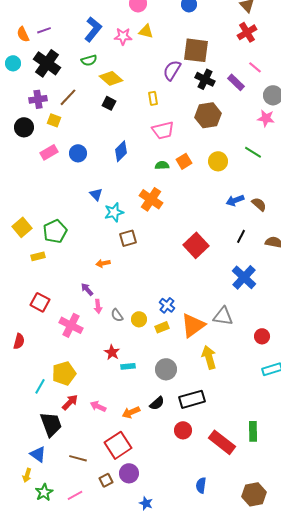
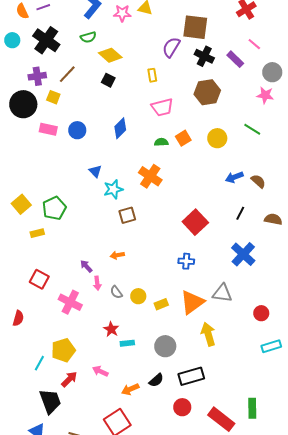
black circle: (24, 127) -> (23, 104), size x1.4
pink rectangle: (49, 152) -> (48, 129), turned 42
orange arrow: (103, 263) -> (117, 255), moved
blue cross: (167, 305) -> (186, 261), moved, turned -35
pink arrow: (98, 406) -> (100, 371), moved

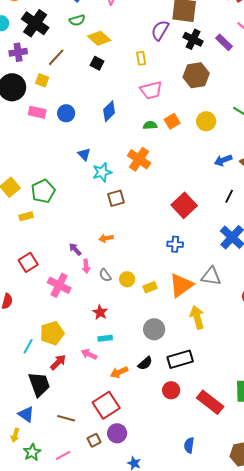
purple cross: (37, 76) -> (18, 52), moved
red square: (39, 279) -> (28, 262), turned 30
cyan rectangle: (127, 343) -> (105, 338), moved

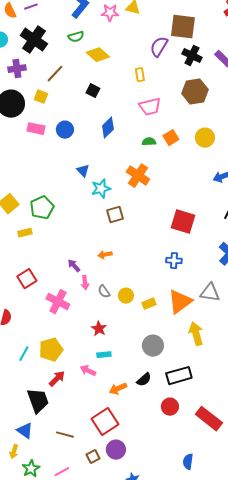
black square: (97, 63) -> (93, 91), moved
red square: (184, 205) -> (183, 222), turned -30
cyan line: (28, 346) -> (24, 354), moved

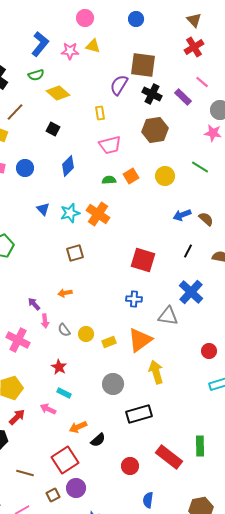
cyan star: (101, 189) -> (70, 213), moved
gray triangle: (210, 293) -> (168, 316), moved
cyan rectangle: (104, 355) -> (64, 393), turned 32
black semicircle: (144, 380) -> (98, 440), moved
red circle: (170, 407) -> (130, 466), moved

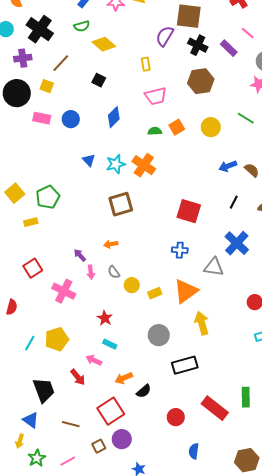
brown square: (75, 253) -> (121, 204), size x1.4
gray semicircle: (64, 330) -> (114, 272), moved
red arrow: (17, 417) -> (78, 377), moved, turned 96

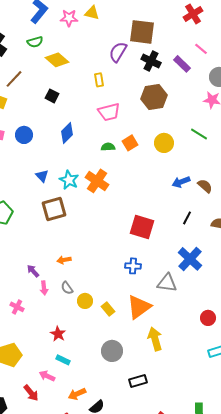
cyan star: (116, 164) -> (69, 180), turned -30
brown square: (121, 204) -> (54, 209), moved
pink cross: (64, 291) -> (17, 307), size x0.6
yellow rectangle: (155, 293) -> (108, 309), turned 72
black rectangle: (185, 365) -> (138, 381), size x0.7

